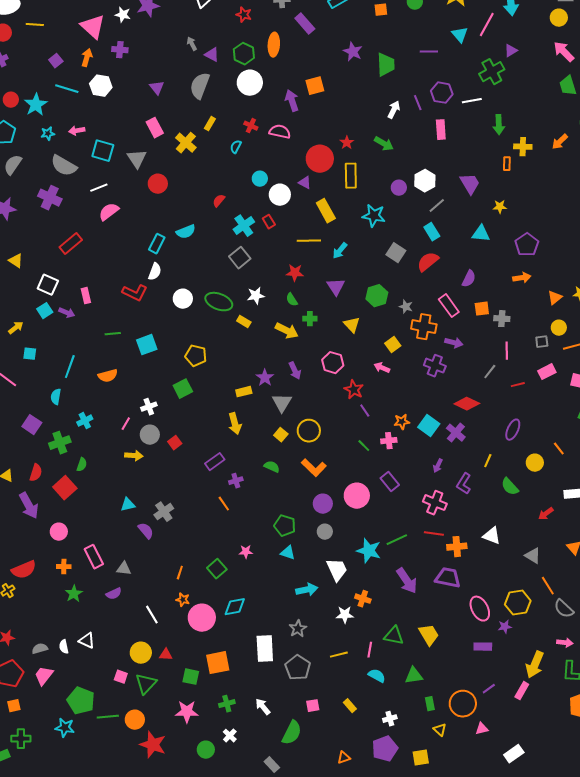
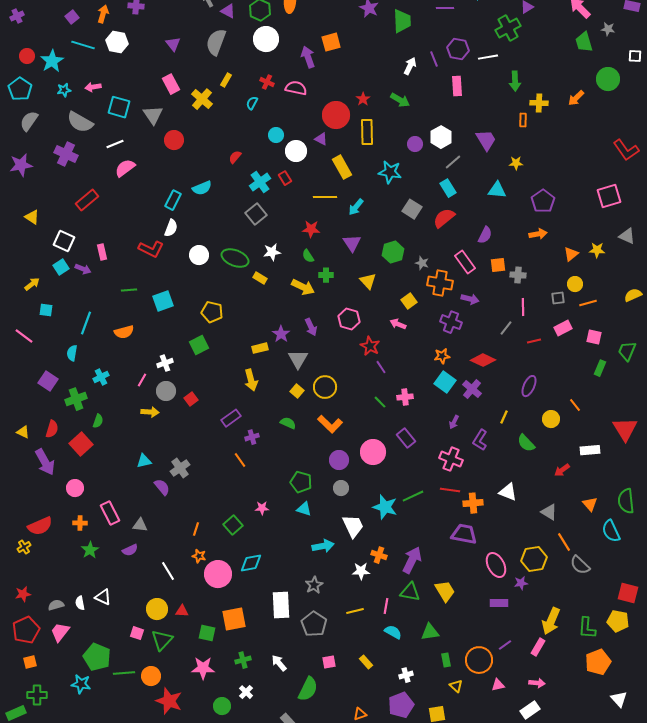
orange star: (402, 422) -> (442, 356), moved
purple arrow: (407, 581) -> (412, 560), moved, turned -120
pink arrow: (565, 643) -> (537, 683), moved

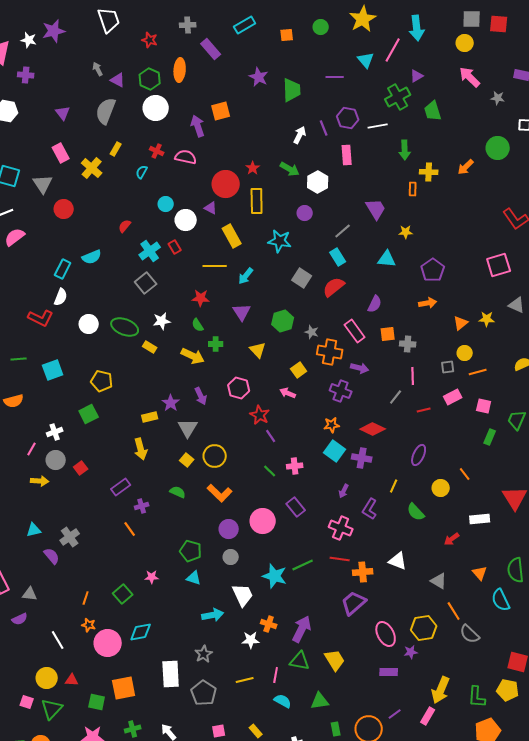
green trapezoid: (584, 42) -> (433, 111), moved
white hexagon: (441, 137) -> (318, 182), moved
purple cross: (472, 389) -> (362, 458), turned -30
purple trapezoid: (464, 534) -> (354, 603), turned -52

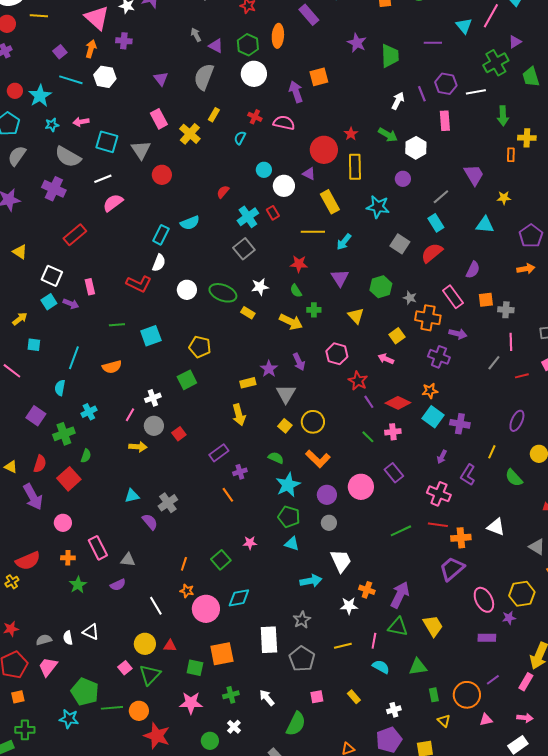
red diamond: (373, 429) -> (398, 403), moved
cyan star: (275, 576) -> (288, 485), moved, turned 30
pink square: (27, 702) -> (125, 668), turned 32

